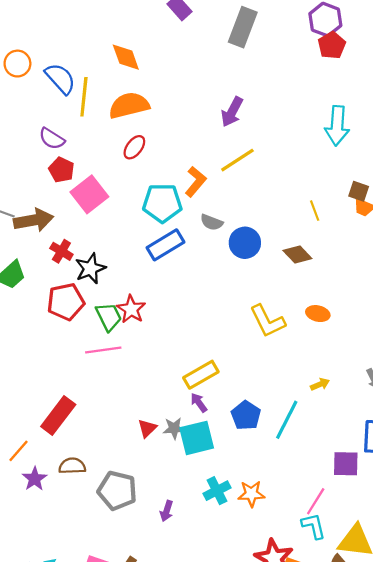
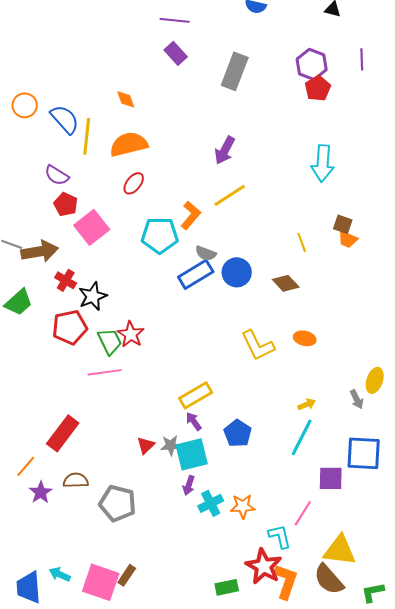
orange diamond: (126, 57) -> (126, 99), size x0.7
blue rectangle: (165, 245) -> (196, 274), moved
cyan line: (287, 420) -> (302, 437), moved
purple arrow: (167, 511) -> (189, 485), moved
cyan L-shape: (314, 526) -> (280, 536), moved

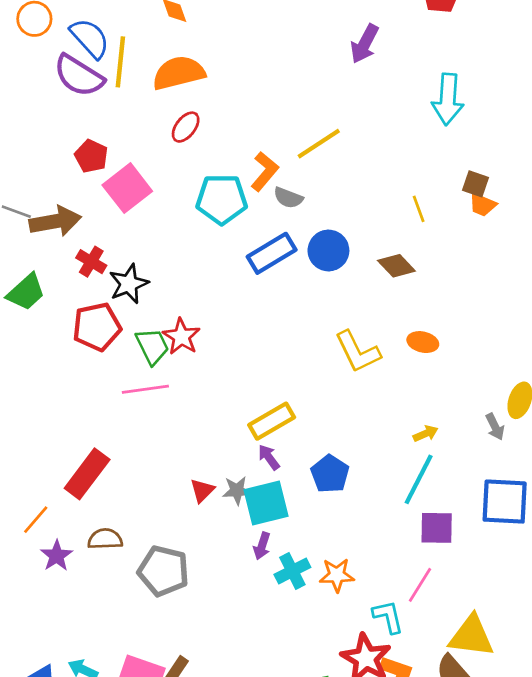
purple arrow: (225, 150) -> (365, 44), moved
purple semicircle: (57, 175) -> (79, 76), moved, size x1.5
gray semicircle: (206, 253) -> (288, 198), moved
purple square: (331, 478) -> (437, 528), moved

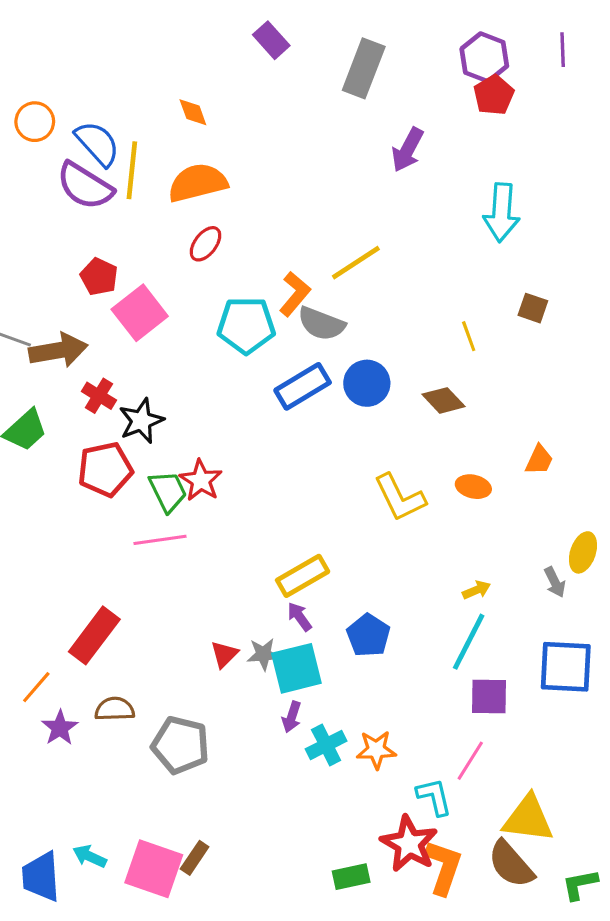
gray semicircle: (288, 198) -> (321, 324), size x1.4
orange trapezoid: (482, 205) -> (539, 460), moved, turned -88

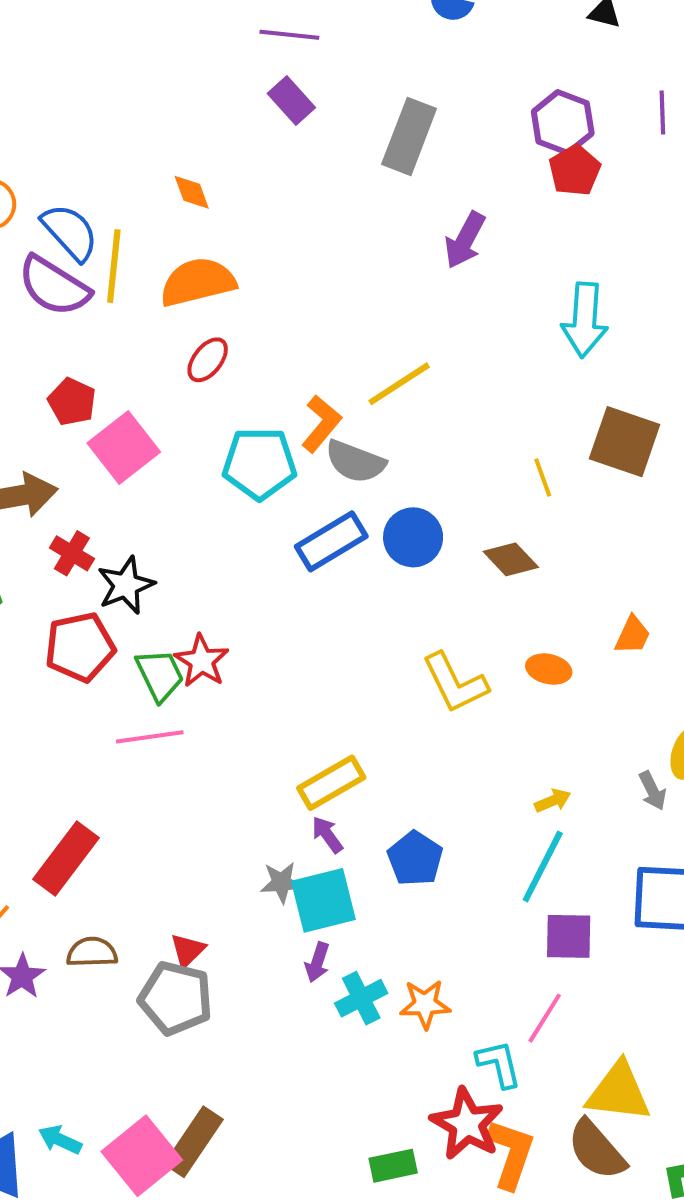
brown square: (533, 308) -> (625, 442), size x1.8
red triangle: (224, 654) -> (188, 950), moved
brown rectangle: (195, 858) -> (194, 1142), size x1.6
pink square: (154, 869) -> (142, 1156), turned 32

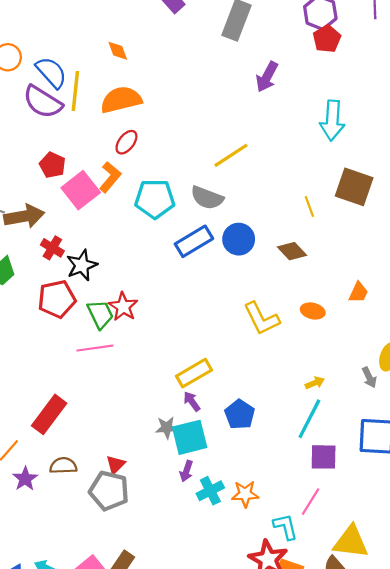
orange L-shape: (321, 424) -> (110, 177), moved

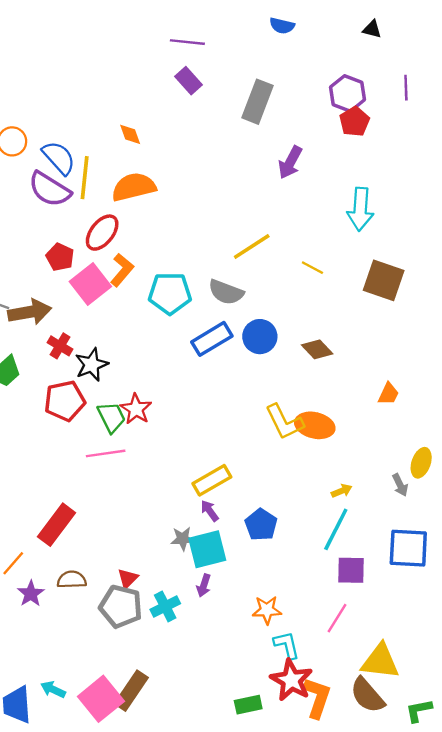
red ellipse: (126, 142) -> (102, 233), moved, size x1.4
yellow line: (309, 206) -> (312, 268), moved, turned -42
orange ellipse: (313, 311) -> (315, 425), moved, size x1.5
cyan cross: (210, 491) -> (165, 606), moved
cyan L-shape: (285, 527) -> (287, 645), moved

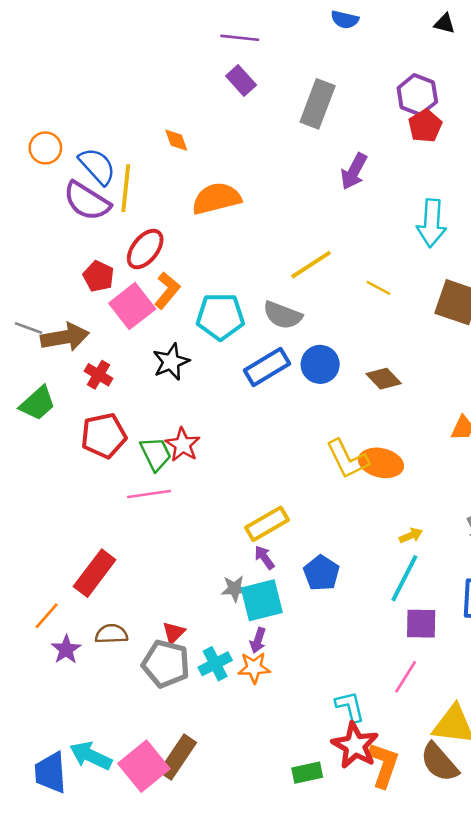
orange semicircle: (134, 187) -> (216, 198), moved
black star: (92, 365) -> (171, 362), moved
orange star: (267, 610) -> (254, 668), moved
cyan arrow: (53, 689) -> (91, 756), size x1.5

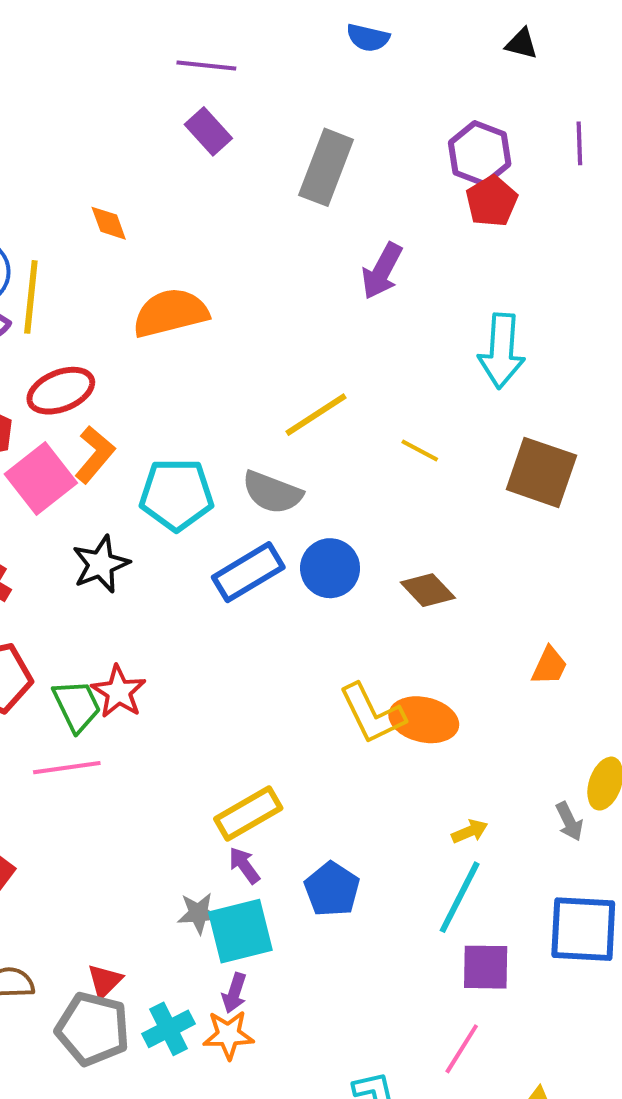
red ellipse: (145, 249) -> (61, 391), turned 30

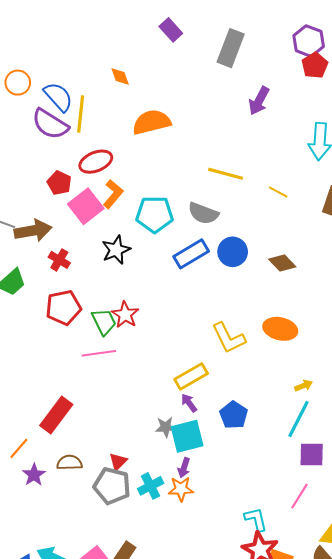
yellow line: (316, 415) -> (226, 174), turned 48
yellow L-shape: (372, 714) -> (229, 338), moved

